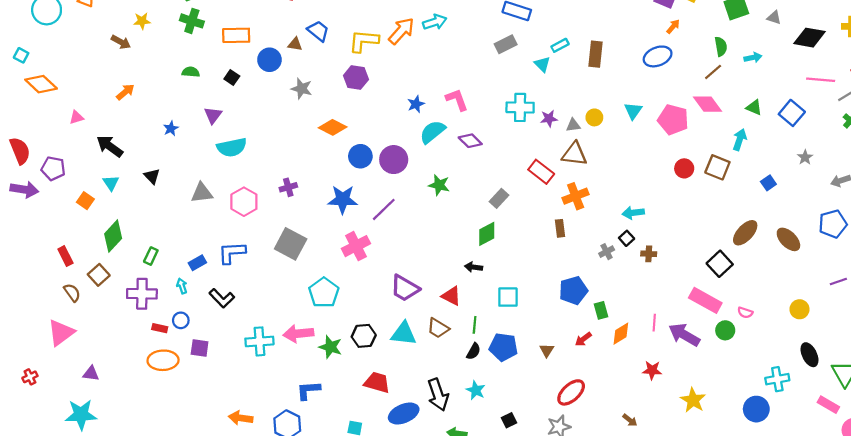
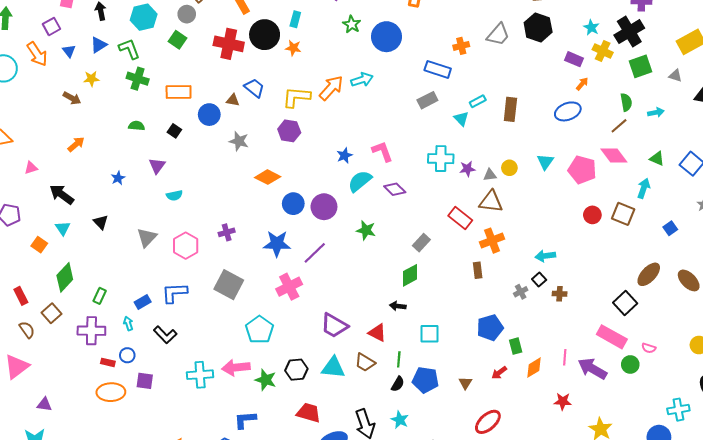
cyan semicircle: (232, 147) -> (174, 195), size x0.6
gray triangle: (202, 193) -> (147, 237), turned -40

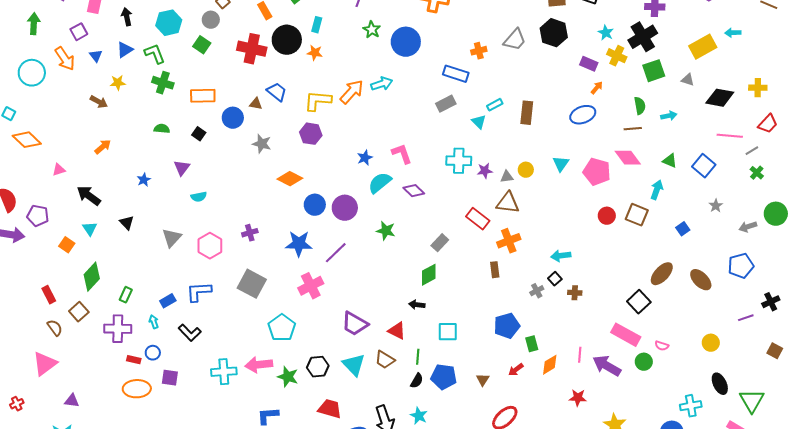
brown line: (619, 126) -> (633, 129), turned 36
cyan triangle: (333, 368) -> (354, 365), turned 40

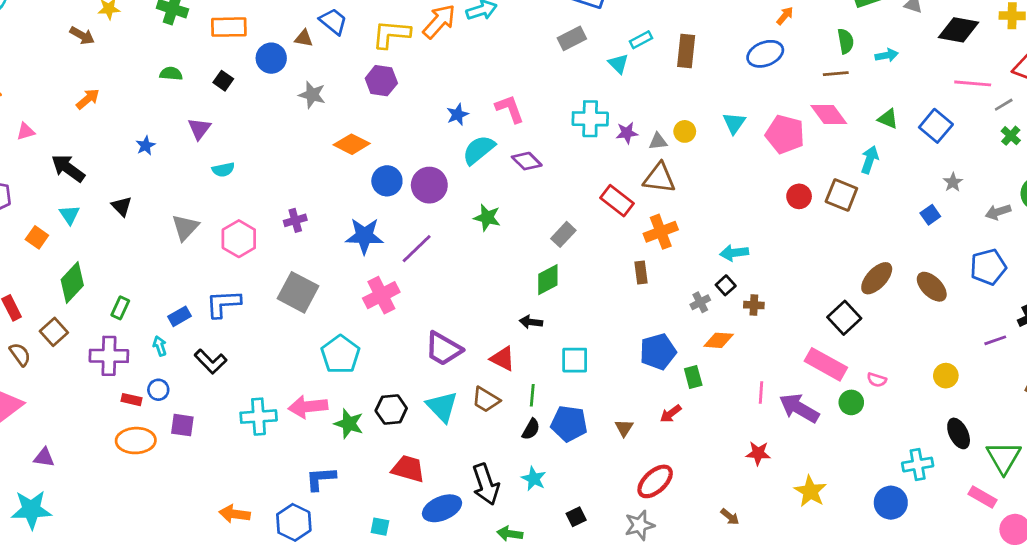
blue square: (683, 229) -> (930, 215), moved
orange diamond: (550, 365) -> (719, 340), moved, turned 35

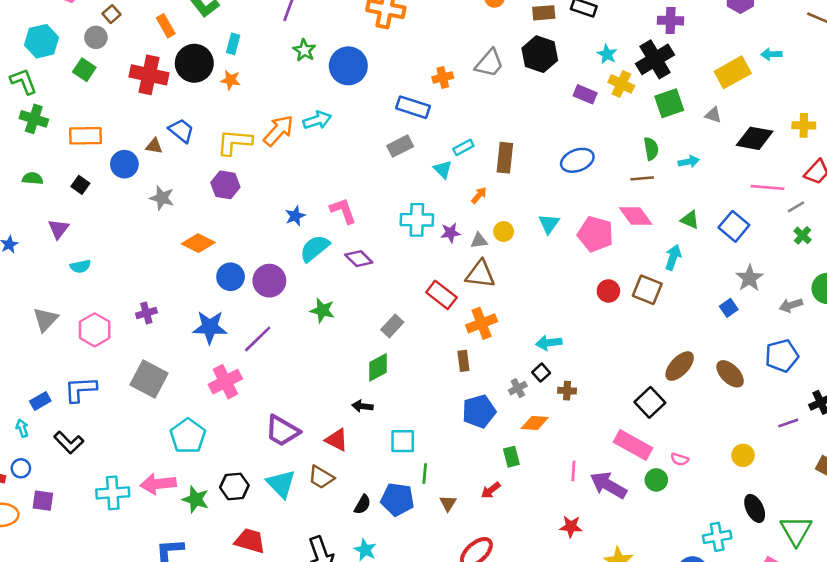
orange arrow: (785, 16) -> (479, 195), moved
gray star: (953, 182) -> (749, 278), size x1.5
blue pentagon: (658, 352) -> (479, 411), moved
green line: (532, 395) -> (425, 473), moved

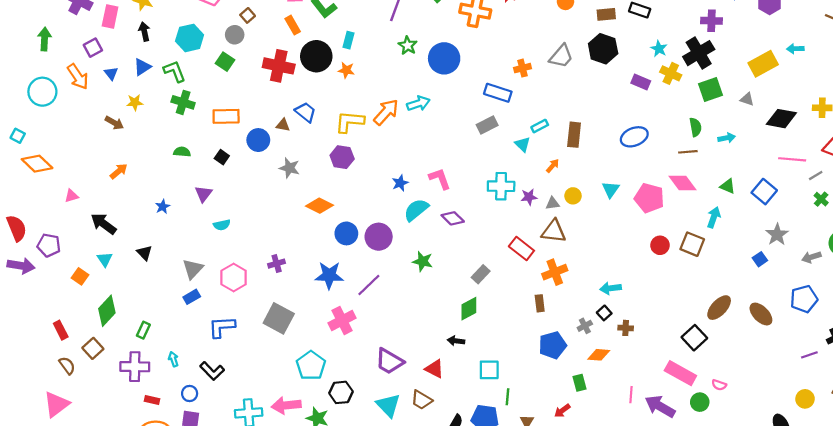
blue rectangle: (40, 401) -> (192, 297), moved
yellow circle: (743, 455) -> (805, 399), moved
blue circle: (21, 468) -> (190, 394), moved
black hexagon: (234, 486) -> (341, 392), moved

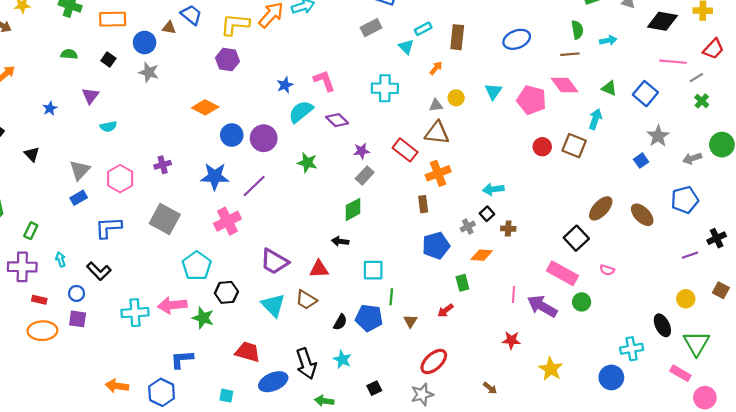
gray star: (289, 168) -> (149, 72), moved
purple star: (529, 197) -> (361, 151), moved
red triangle: (434, 369) -> (319, 269), turned -30
pink semicircle: (719, 385) -> (607, 270), moved

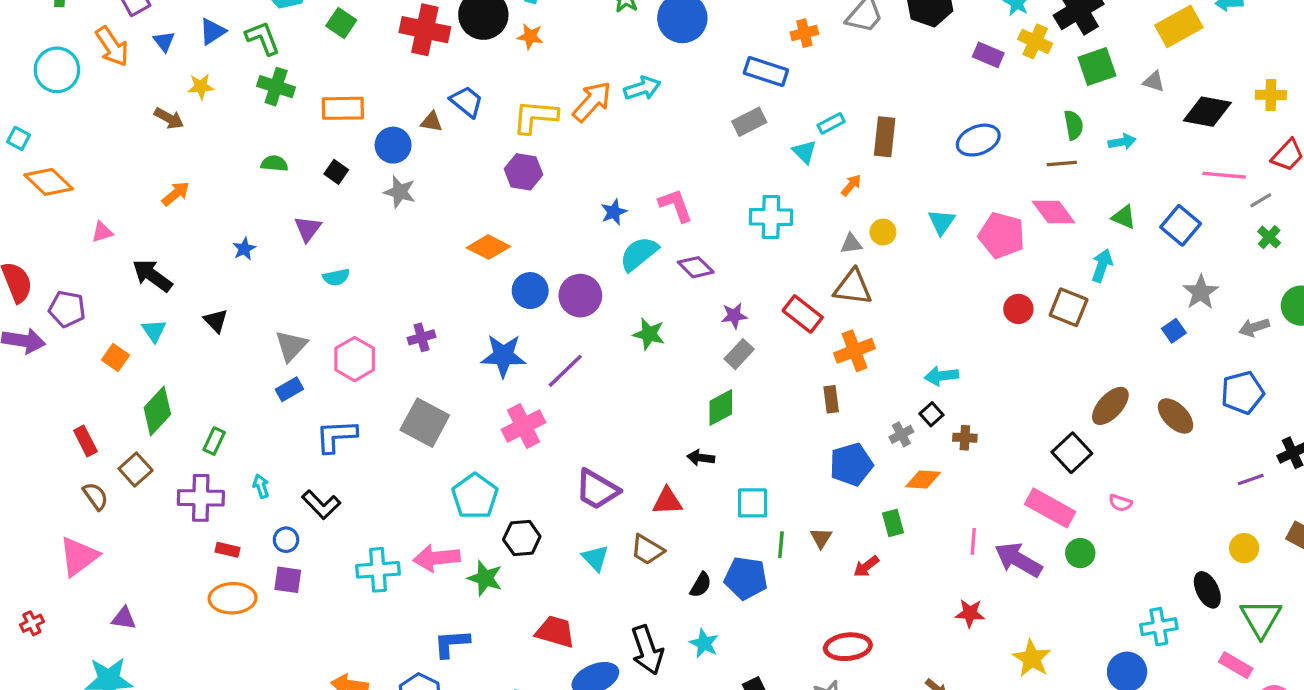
cyan triangle: (273, 305) -> (595, 558), size x0.7
brown triangle: (410, 321) -> (821, 538), moved
red ellipse: (434, 361) -> (848, 647), turned 36

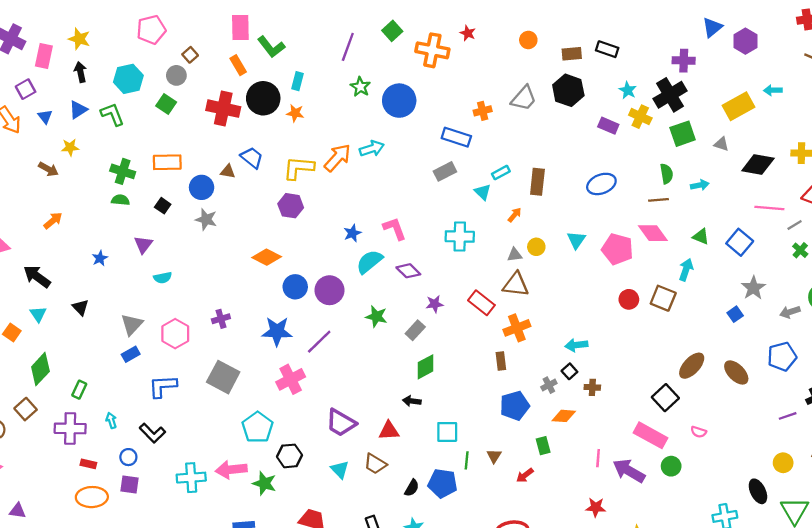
green cross: (276, 87) -> (123, 171), moved
gray rectangle: (739, 354) -> (415, 330), moved

